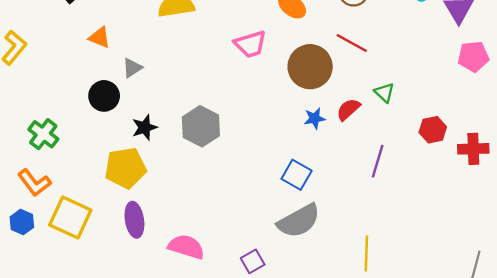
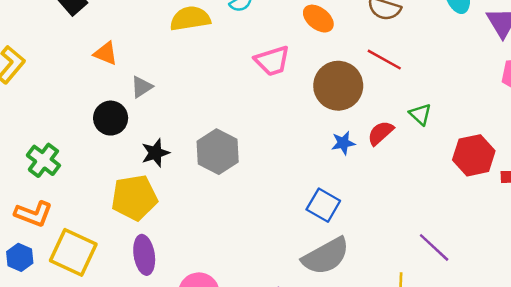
red hexagon: (433, 130) -> (474, 155), size x1.4
purple line: (378, 161) -> (434, 247), moved, turned -64
orange L-shape: (34, 183) -> (33, 214), turned -32

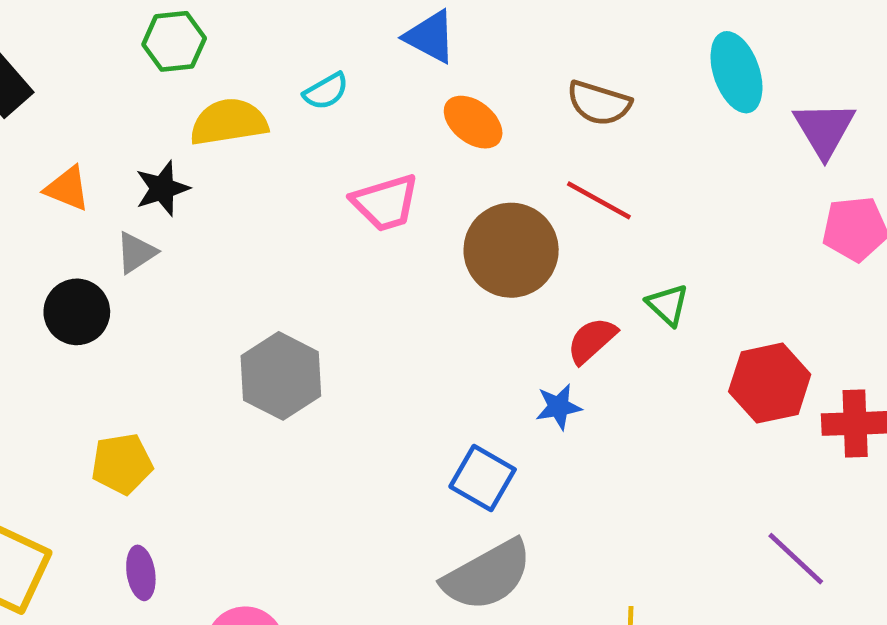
blue star: (343, 143) -> (559, 407), moved
black star: (155, 153) -> (162, 188), moved
yellow pentagon: (134, 198) -> (122, 464), size x0.7
purple line: (434, 247) -> (796, 559), moved
purple ellipse: (144, 255) -> (141, 573), size x0.7

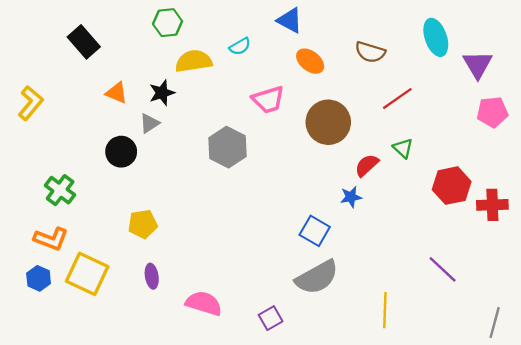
red line: (599, 200) -> (397, 98), moved, turned -64
gray hexagon: (281, 376) -> (228, 147), moved
purple line: (796, 559) -> (443, 269), moved

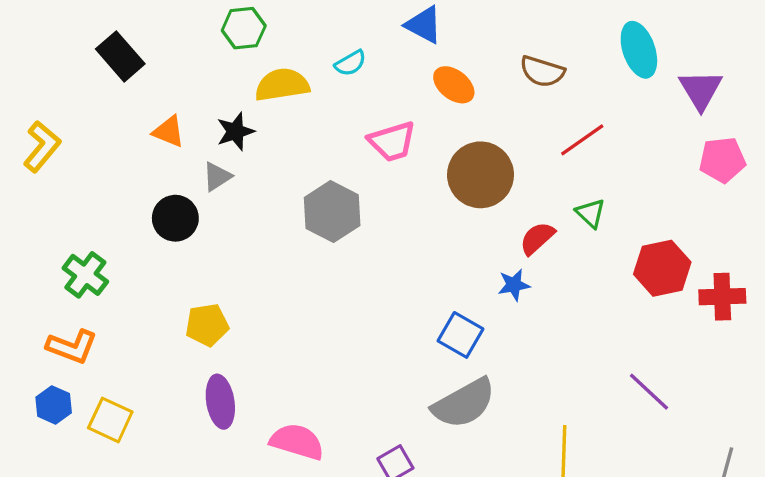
yellow square: (87, 274) -> (110, 420), moved, size x0.7
purple ellipse: (152, 276) -> (220, 402), size x1.4

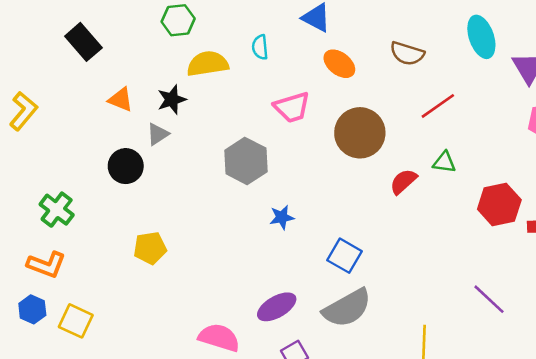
cyan semicircle: (350, 63) -> (260, 47), turned 115
green triangle: (591, 213) -> (444, 162), turned -35
blue star: (514, 285) -> (282, 217), moved
purple ellipse: (220, 402) -> (277, 307), moved, turned 69

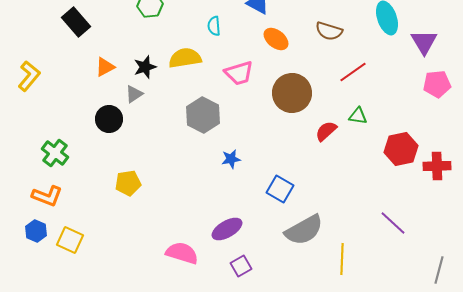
yellow semicircle: (208, 64) -> (185, 58), moved
orange triangle: (121, 100) -> (105, 67), turned -50
gray semicircle: (347, 308) -> (304, 230), moved

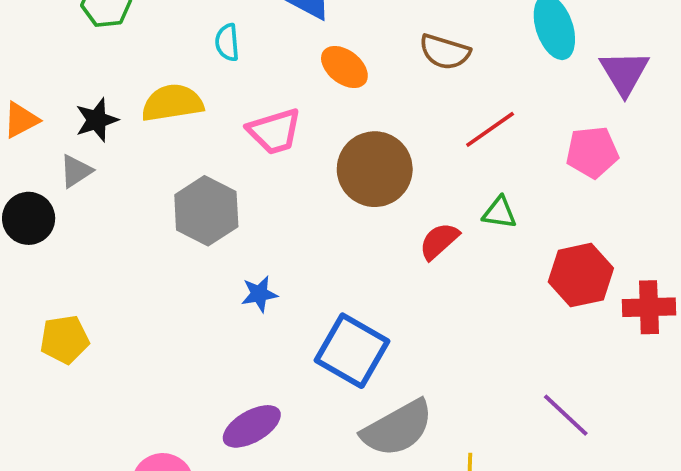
pink pentagon: (437, 84) -> (592, 152), moved
blue square: (280, 189) -> (352, 351), size x1.4

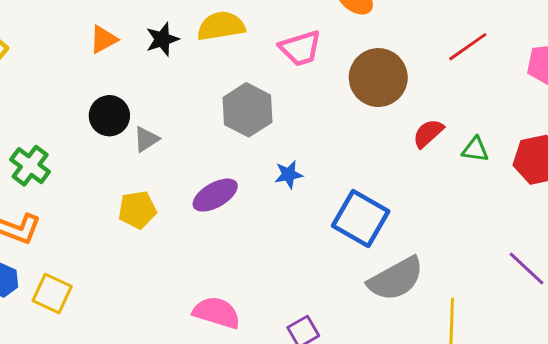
gray triangle: (76, 171) -> (146, 139), moved
green triangle: (500, 213) -> (475, 150), moved
purple ellipse: (252, 426) -> (215, 195), moved

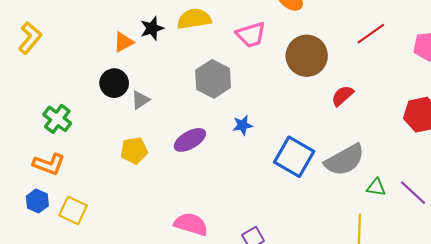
orange triangle: (104, 39) -> (124, 42), moved
green triangle: (475, 150) -> (376, 187), moved
gray semicircle: (396, 279) -> (345, 160), moved

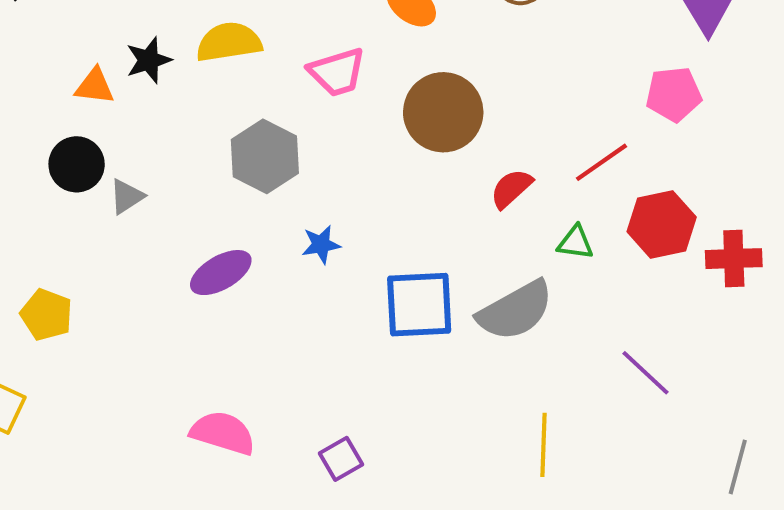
red line: (371, 34) -> (602, 162), moved
orange triangle: (124, 42) -> (95, 86), turned 35
yellow pentagon: (134, 150) -> (46, 315), moved, turned 30
blue square: (294, 157) -> (419, 305), turned -33
green triangle: (376, 187) -> (575, 242), moved

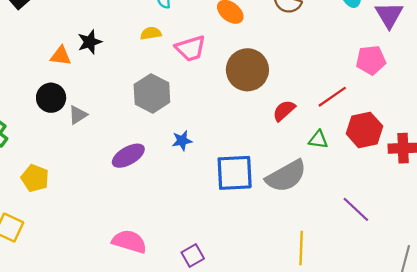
yellow semicircle: (229, 42) -> (151, 33), moved, size x0.6

